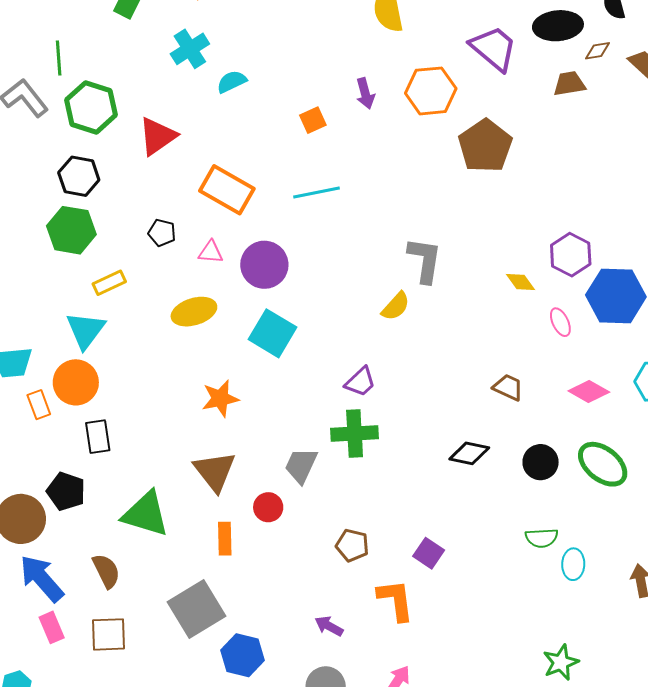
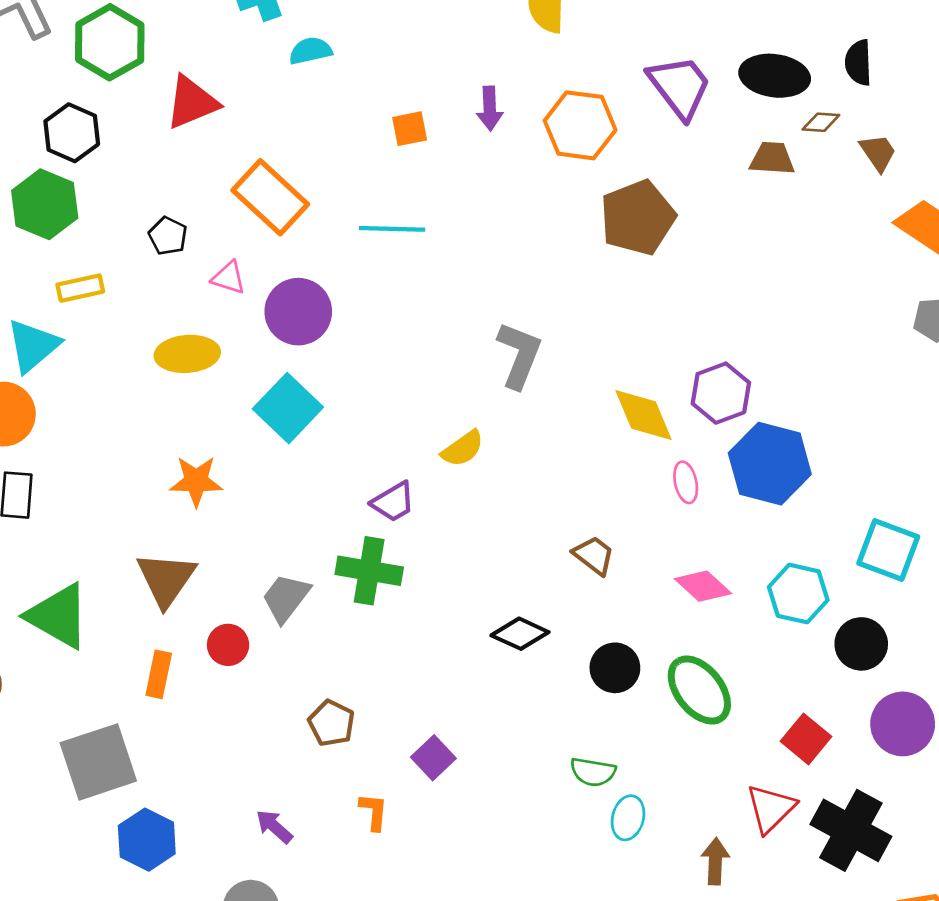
yellow diamond: (520, 282) -> (643, 415), size x1.6
yellow semicircle: (396, 306) -> (463, 449), moved
orange L-shape: (396, 600) -> (374, 812), size x0.6

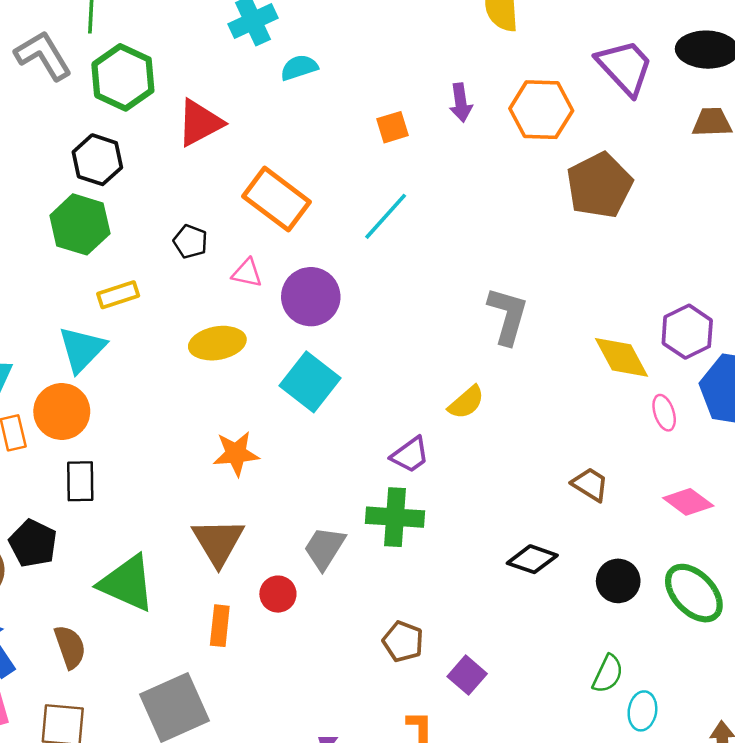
cyan line: (392, 229) -> (386, 216), turned -44
brown pentagon: (331, 723) -> (403, 641), moved
green semicircle: (593, 772) -> (608, 674), turned -69

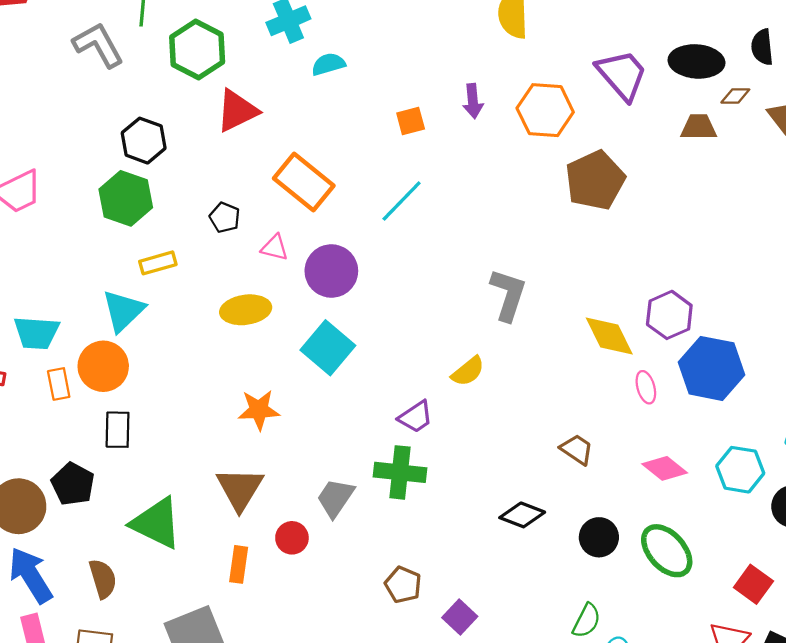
green hexagon: (123, 77) -> (197, 49), moved

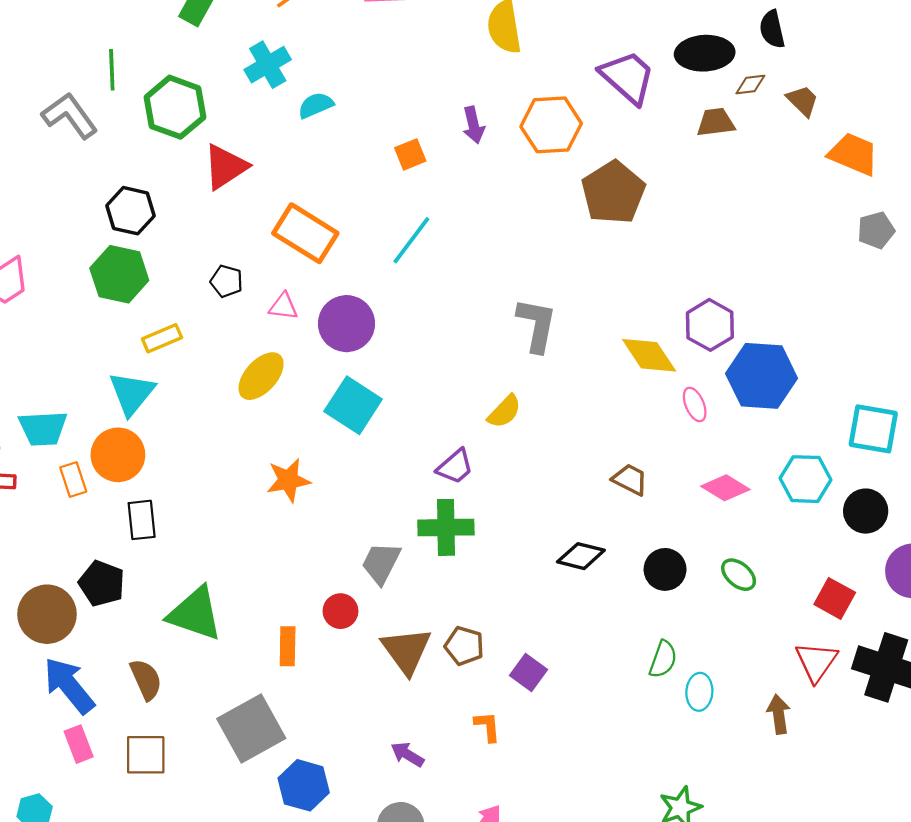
yellow ellipse: (246, 310) -> (261, 376), turned -33
brown triangle: (240, 489) -> (406, 651), moved
green ellipse: (667, 551) -> (739, 575), size x0.6

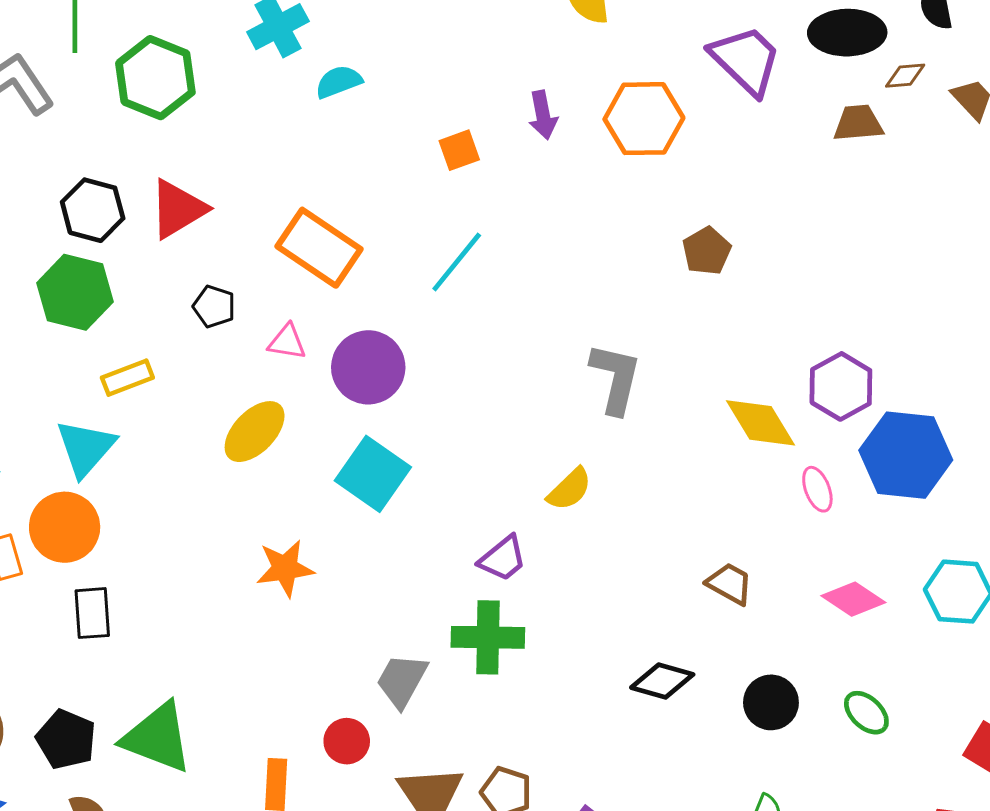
red triangle: (225, 167) -> (178, 209), moved
brown pentagon: (613, 192) -> (707, 251), moved, size x0.6
black pentagon: (102, 583) -> (66, 739), moved

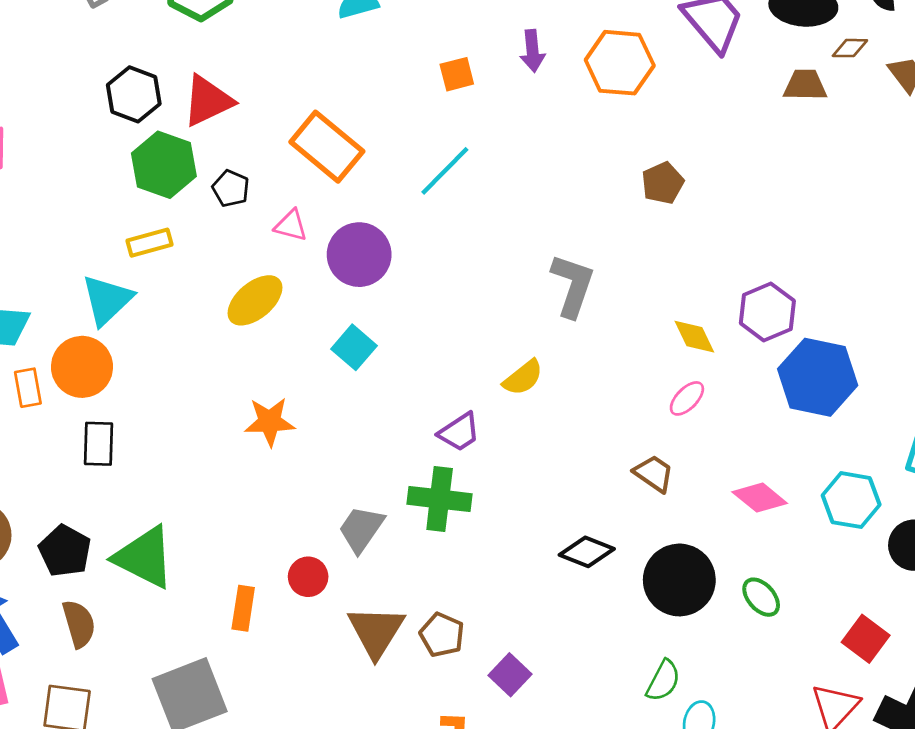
green hexagon: (75, 292) -> (164, 165), moved
yellow diamond: (760, 423) -> (694, 337), size x0.7
cyan square: (373, 474) -> (354, 347), size x0.7
pink ellipse: (817, 489) -> (687, 398), moved, turned 60
black circle: (771, 702) -> (679, 580), size x1.5

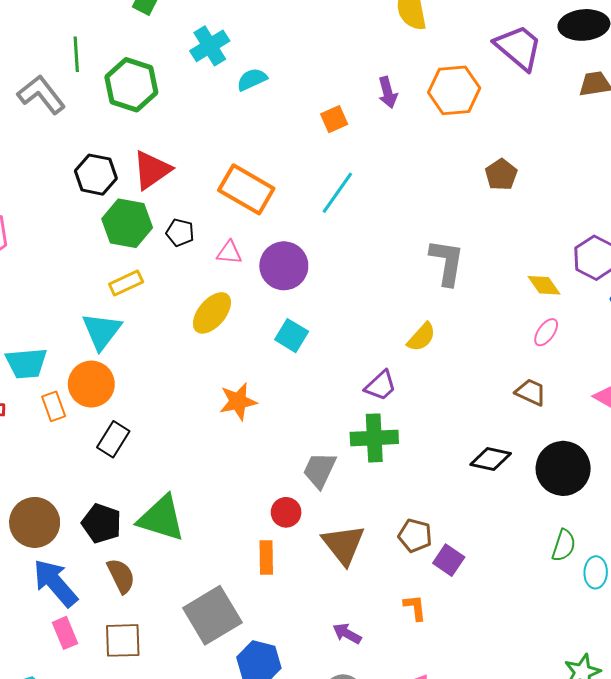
black rectangle: (99, 444) -> (113, 439), turned 40
orange rectangle: (243, 608) -> (266, 558), moved
brown pentagon: (442, 635) -> (415, 536), moved

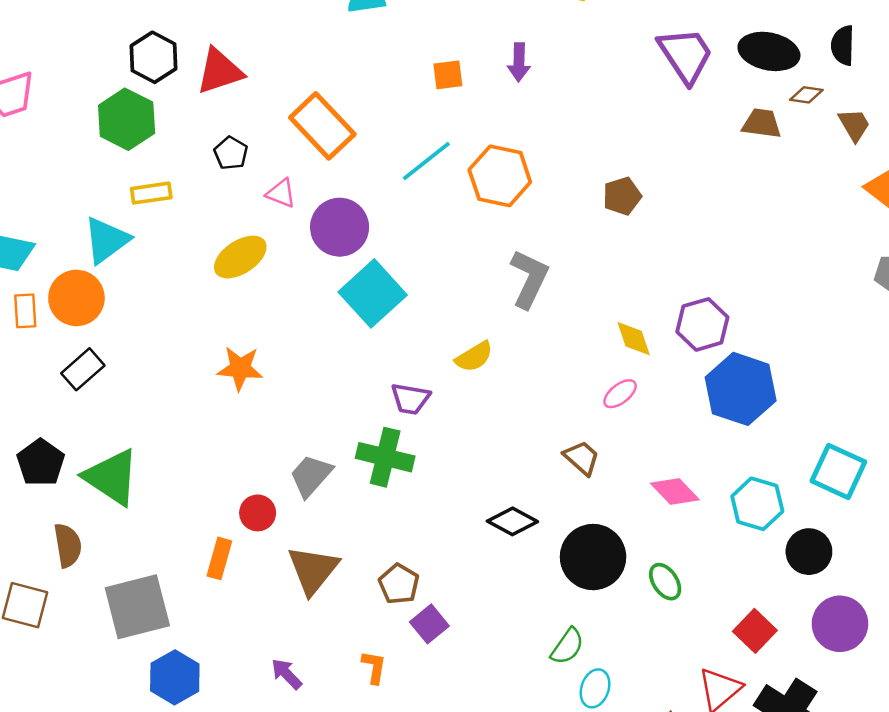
orange hexagon: (454, 90) -> (500, 176), moved
green hexagon: (127, 223) -> (127, 119), moved
cyan square: (292, 336) -> (373, 293), moved, size x1.6
purple trapezoid: (381, 386) -> (410, 399), turned 36
brown semicircle: (121, 576) -> (68, 545), moved

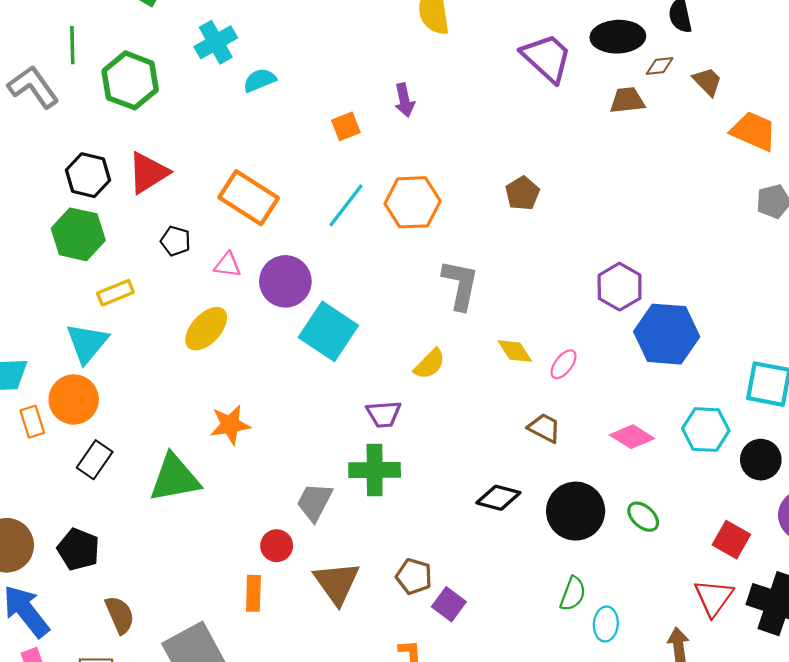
yellow diamond: (634, 339) -> (515, 351), moved
green triangle: (112, 477) -> (175, 478), moved, turned -30

